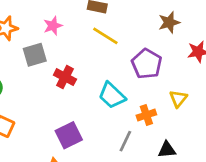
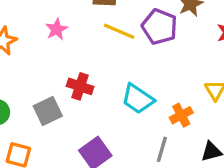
gray square: (35, 55) -> (48, 111), moved
purple pentagon: (147, 64) -> (159, 27), moved

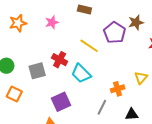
yellow line: (119, 31) -> (89, 46), moved
cyan trapezoid: (138, 99) -> (81, 73), moved

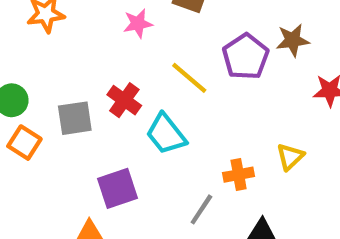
pink star: (52, 22) -> (138, 24), moved
orange square: (14, 94) -> (24, 143), moved

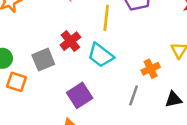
yellow line: (189, 78) -> (106, 18), turned 70
red cross: (124, 100) -> (70, 41), turned 30

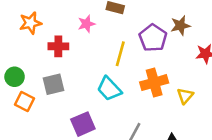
red cross: (70, 41) -> (58, 46), moved, turned 30
orange cross: (151, 69) -> (154, 83), moved, size x1.5

